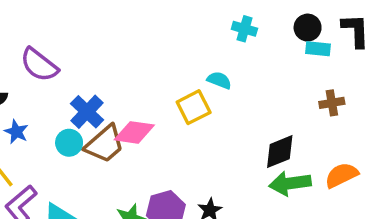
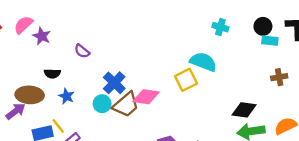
purple semicircle: (39, 65) -> (82, 51), size x0.6
cyan semicircle: (219, 80) -> (203, 62), size x1.6
black diamond: (280, 152) -> (244, 110), turned 30

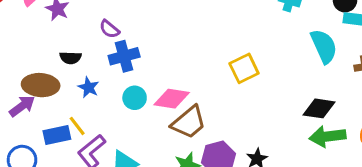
cyan semicircle: (203, 62) -> (324, 46), moved, turned 44
blue cross: (114, 83) -> (124, 56), moved, turned 30
pink diamond: (146, 97) -> (172, 99), moved
brown trapezoid: (126, 105) -> (189, 122), moved

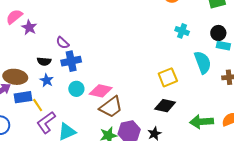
black semicircle: (70, 58) -> (44, 61), moved
yellow square: (244, 68) -> (168, 77), moved
black diamond: (319, 108) -> (165, 106), moved
blue rectangle: (57, 135) -> (23, 97), moved

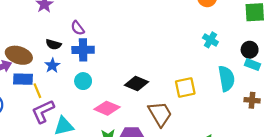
pink diamond: (101, 91) -> (107, 108), moved
black diamond: (165, 106) -> (136, 83), moved
brown trapezoid: (111, 107) -> (160, 114), moved, turned -95

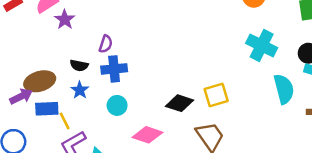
purple semicircle: (78, 28) -> (106, 44), turned -120
cyan cross: (210, 40) -> (262, 46), size x1.6
brown ellipse: (19, 55) -> (40, 81), turned -30
yellow square: (185, 88) -> (216, 95), moved

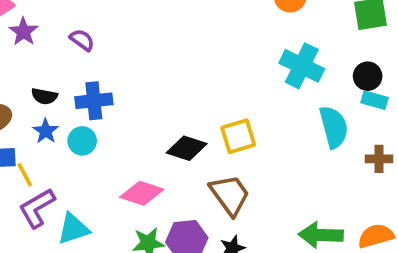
purple semicircle: (106, 44) -> (82, 40), moved, turned -72
cyan circle: (117, 105) -> (82, 141), moved

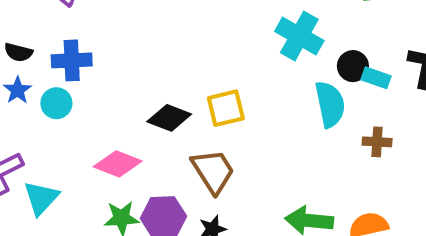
black circle: (368, 76) -> (353, 66), moved
cyan triangle: (73, 229) -> (41, 198), turned -33

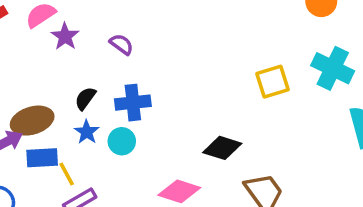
black semicircle: (18, 52) -> (85, 98), turned 115
yellow square: (226, 108) -> (273, 82), moved

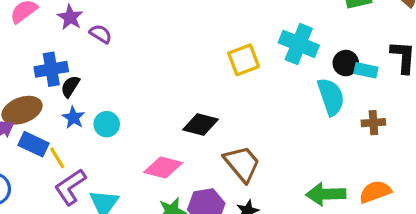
purple star: (65, 36) -> (70, 17), moved
blue cross: (133, 103) -> (51, 69), moved
blue rectangle: (42, 158) -> (34, 144), turned 32

